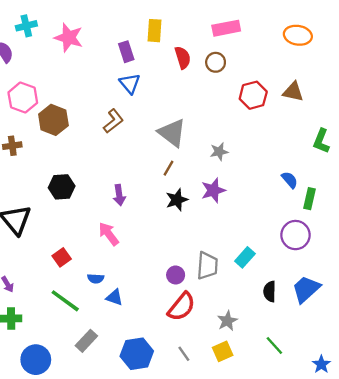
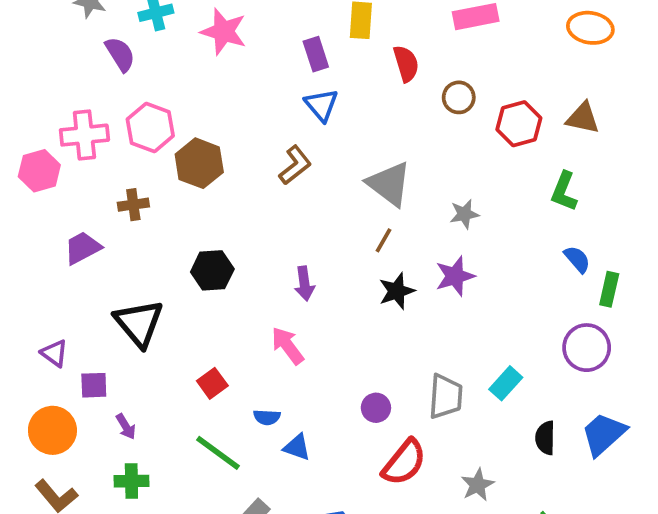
brown circle: (216, 62) -> (459, 97), moved
green L-shape: (321, 141) -> (564, 191), moved
purple circle: (176, 275) -> (376, 408), moved

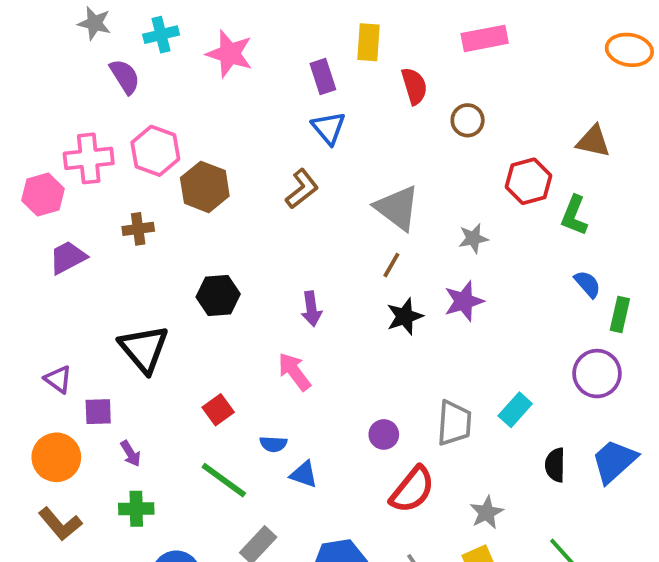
orange ellipse: (590, 28) -> (629, 50), moved
red hexagon: (519, 124) -> (528, 181), moved
purple trapezoid: (83, 248) -> (68, 257), moved

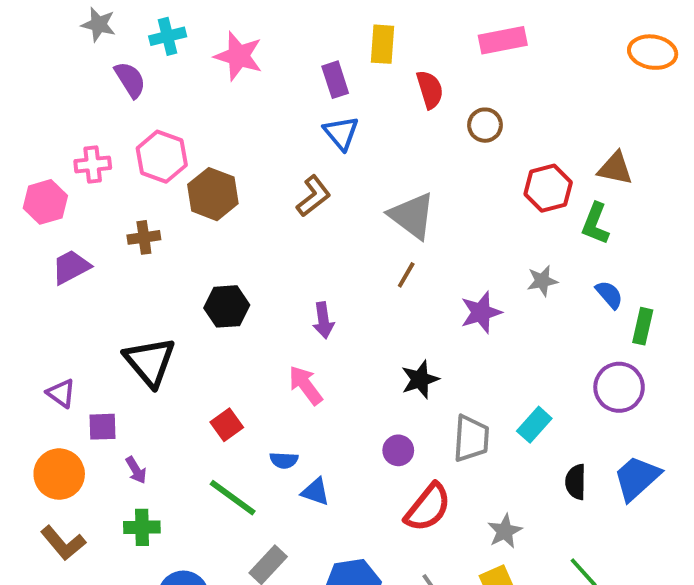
brown triangle: (593, 141) -> (615, 168), moved
pink cross: (89, 158) -> (93, 164), size x0.7
gray star: (473, 238) -> (542, 281), moved
black star: (405, 316) -> (420, 379), moved

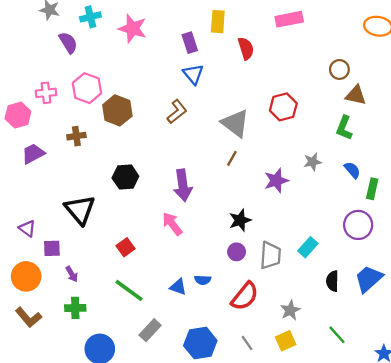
brown circle: (485, 125) -> (339, 69), moved
red hexagon: (548, 188) -> (283, 107), moved
purple arrow: (323, 320) -> (183, 185), size x1.5
purple circle: (398, 450) -> (237, 252), moved
blue semicircle: (284, 460) -> (203, 280), moved

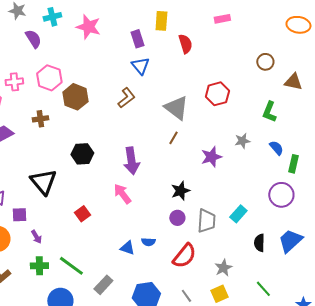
pink rectangle: (289, 19) -> (222, 19), size x0.7
brown triangle: (356, 95) -> (293, 82), moved
green line: (129, 290) -> (71, 266), moved

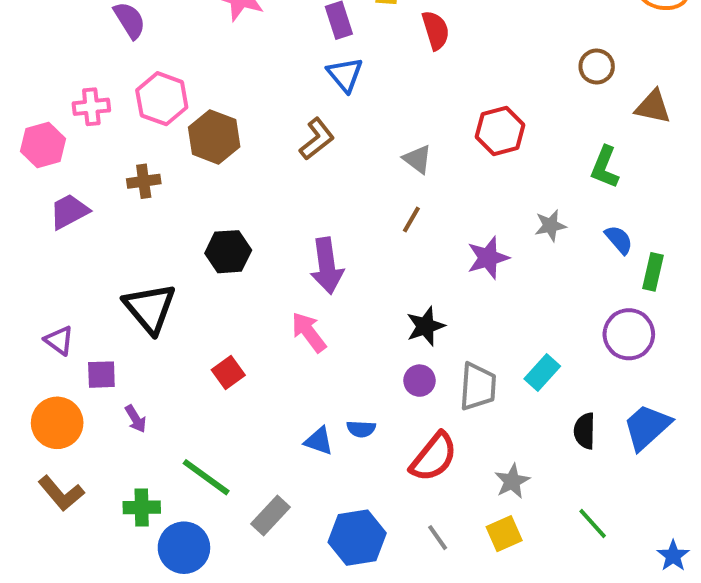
gray triangle: (176, 108) -> (417, 159), size x0.6
green cross: (39, 266) -> (142, 507), moved

